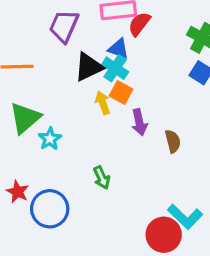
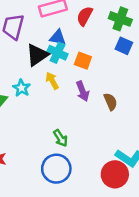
red semicircle: (139, 24) -> (85, 16), moved
orange square: (121, 92) -> (83, 61), moved
cyan star: (50, 139) -> (21, 88), moved
blue circle: (50, 209) -> (56, 169), moved

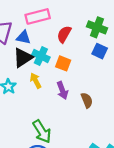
red semicircle: (85, 16) -> (64, 34), moved
blue triangle: (58, 37) -> (23, 37), moved
green arrow: (60, 138) -> (42, 132), size x1.5

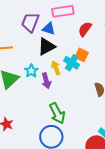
cyan cross: (41, 56) -> (72, 63), moved
purple arrow: (62, 90) -> (46, 81), moved

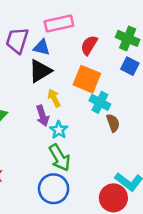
orange square: (82, 55) -> (87, 79), size x1.5
cyan cross: (72, 63) -> (100, 102), moved
cyan star: (31, 71) -> (59, 130), moved

